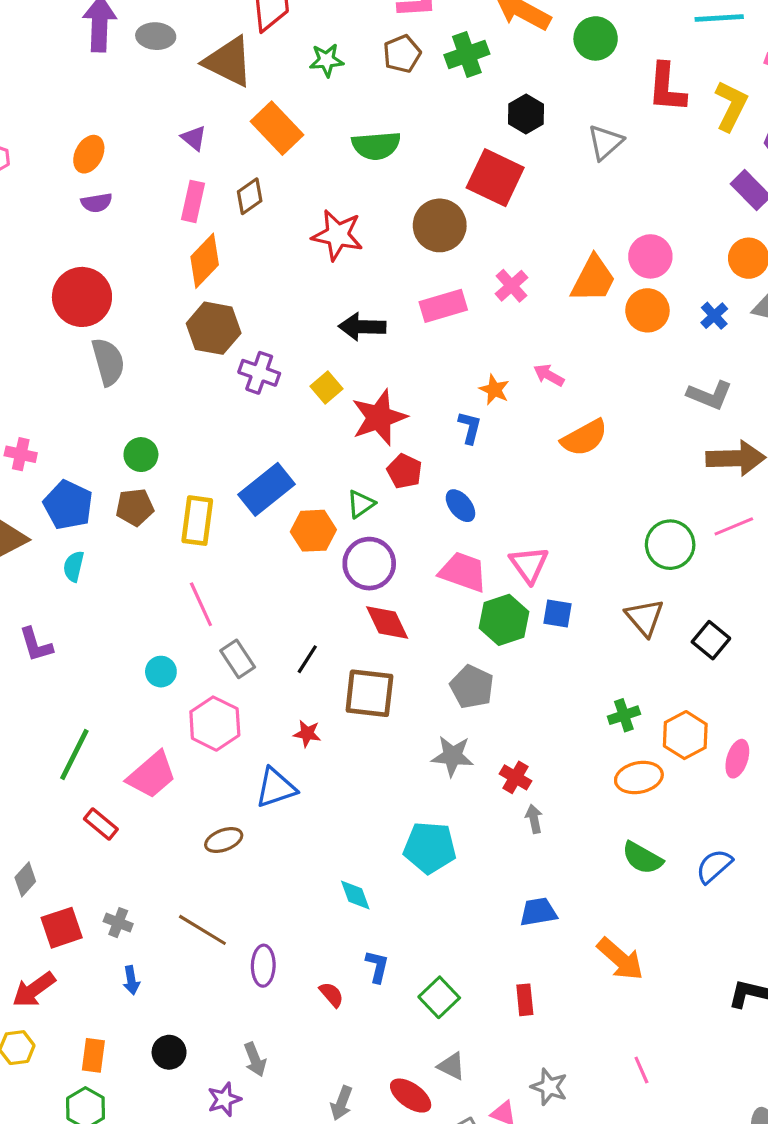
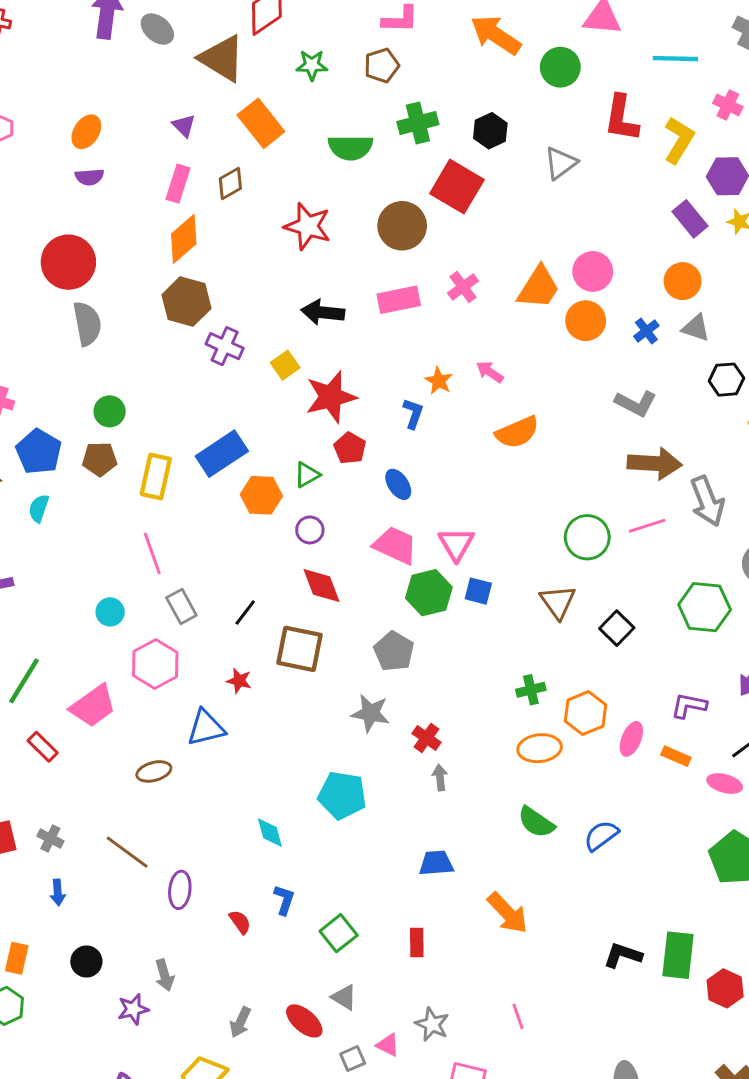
gray ellipse: (156, 36) -> (157, 29), turned 32
green cross: (467, 54) -> (418, 123), moved
purple circle: (369, 564) -> (310, 530), size x0.6

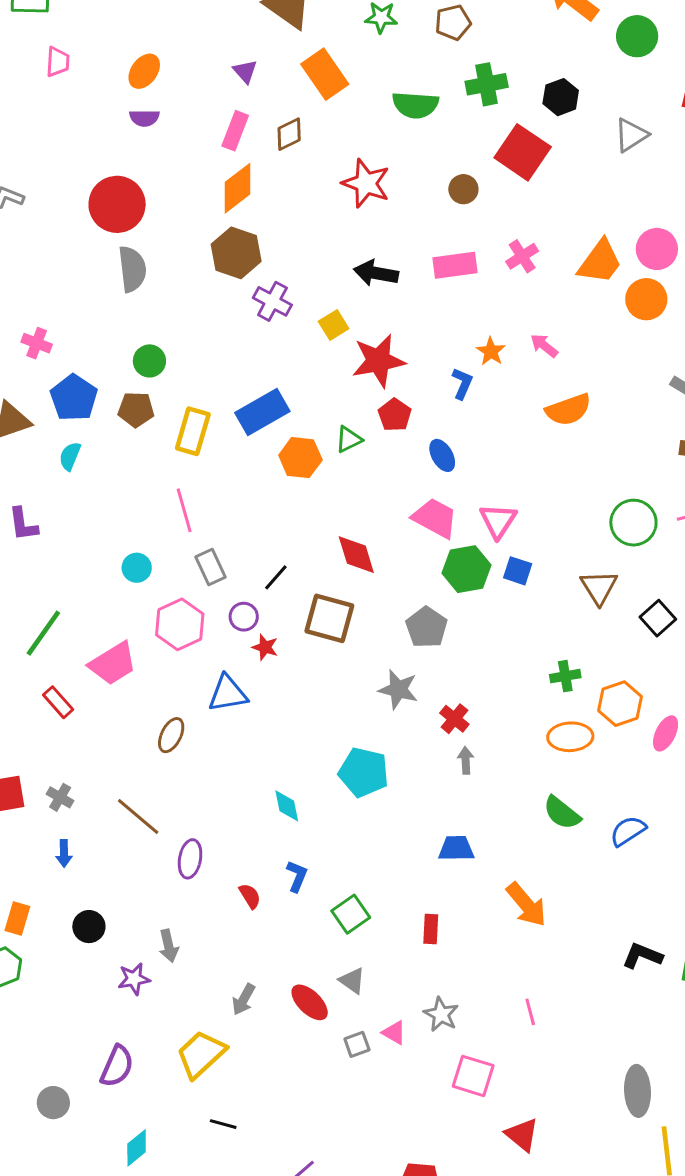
brown circle: (402, 226) -> (463, 189), size x0.6
purple circle: (310, 530) -> (244, 617), moved
brown ellipse: (154, 771) -> (171, 735), turned -52

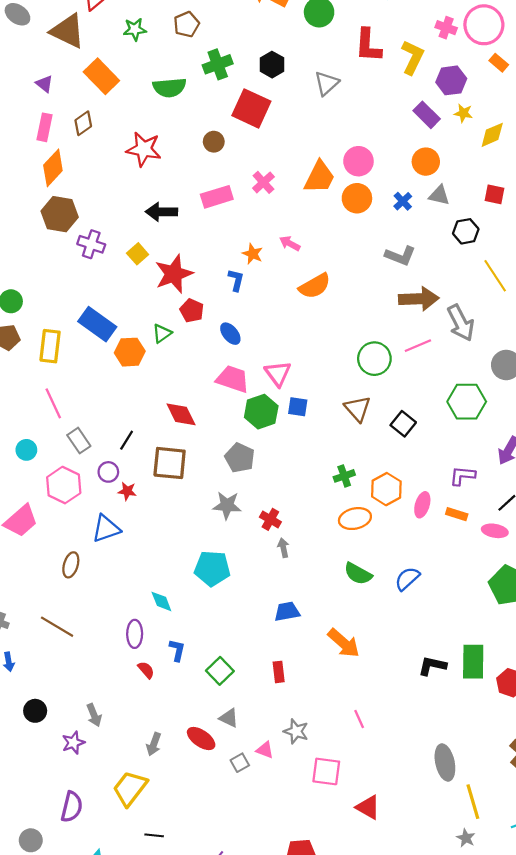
blue rectangle: (262, 412) -> (97, 324), turned 75
purple ellipse: (190, 859) -> (135, 634), moved

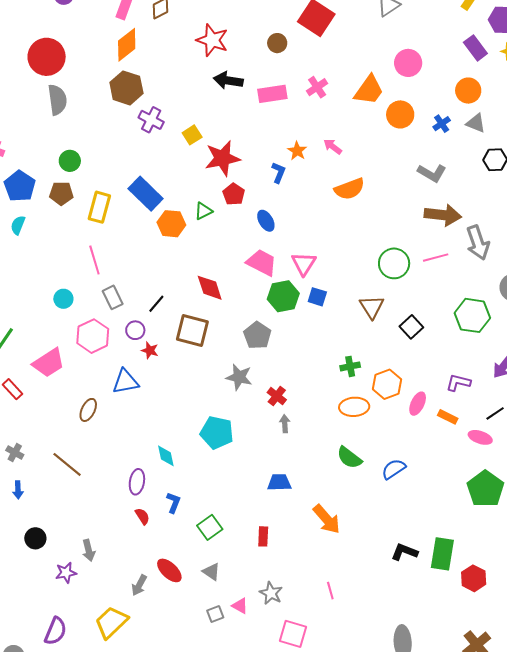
pink circle: (358, 161) -> (408, 63), moved
black arrow: (161, 212) -> (228, 80), moved
red ellipse: (201, 738) -> (169, 570), moved

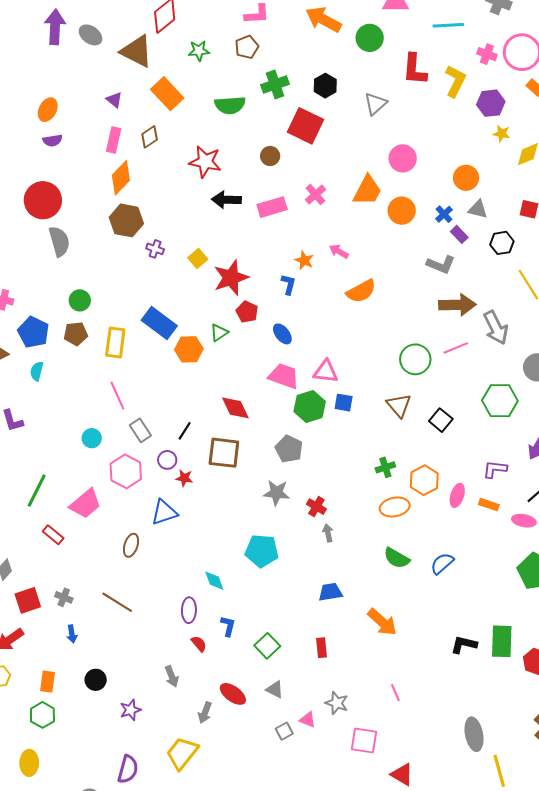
purple rectangle: (475, 48) -> (459, 234), moved, size x0.7
purple cross: (151, 120) -> (155, 249), size x0.7
pink triangle: (304, 264) -> (326, 372), turned -48
gray arrow: (89, 550) -> (172, 676), moved

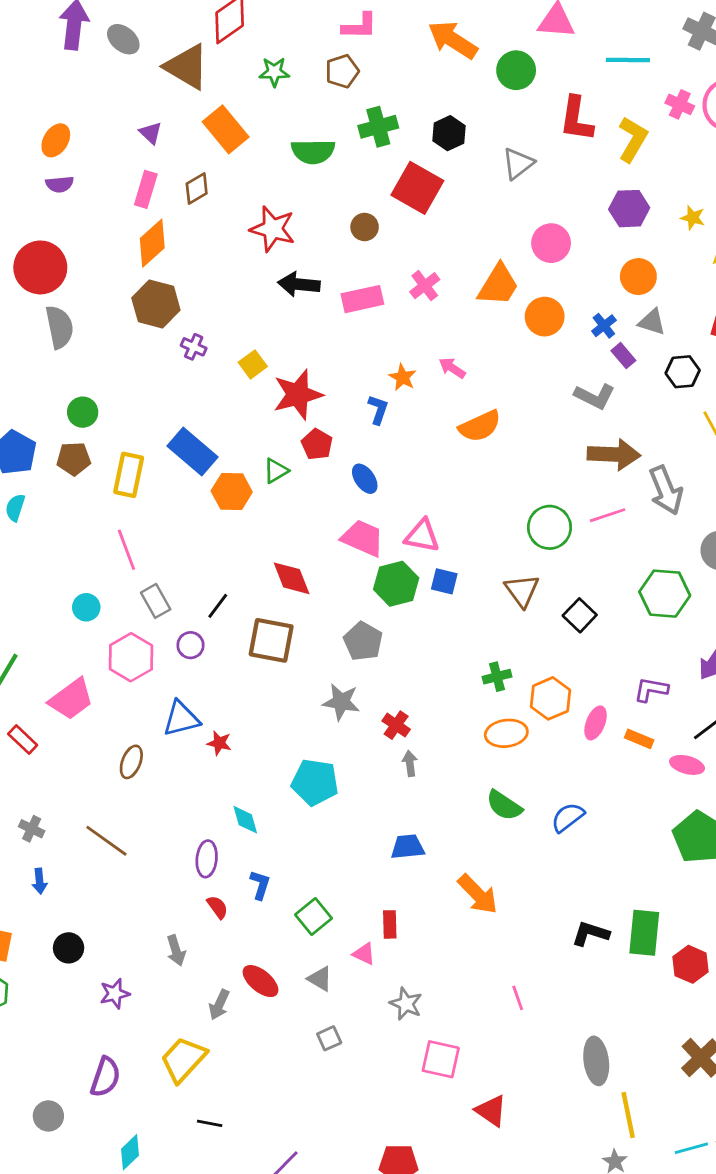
purple hexagon: (491, 103) -> (629, 209), moved
red star: (184, 478) -> (219, 743), moved
pink line: (395, 693) -> (518, 998), moved
pink triangle: (308, 720) -> (364, 954), moved

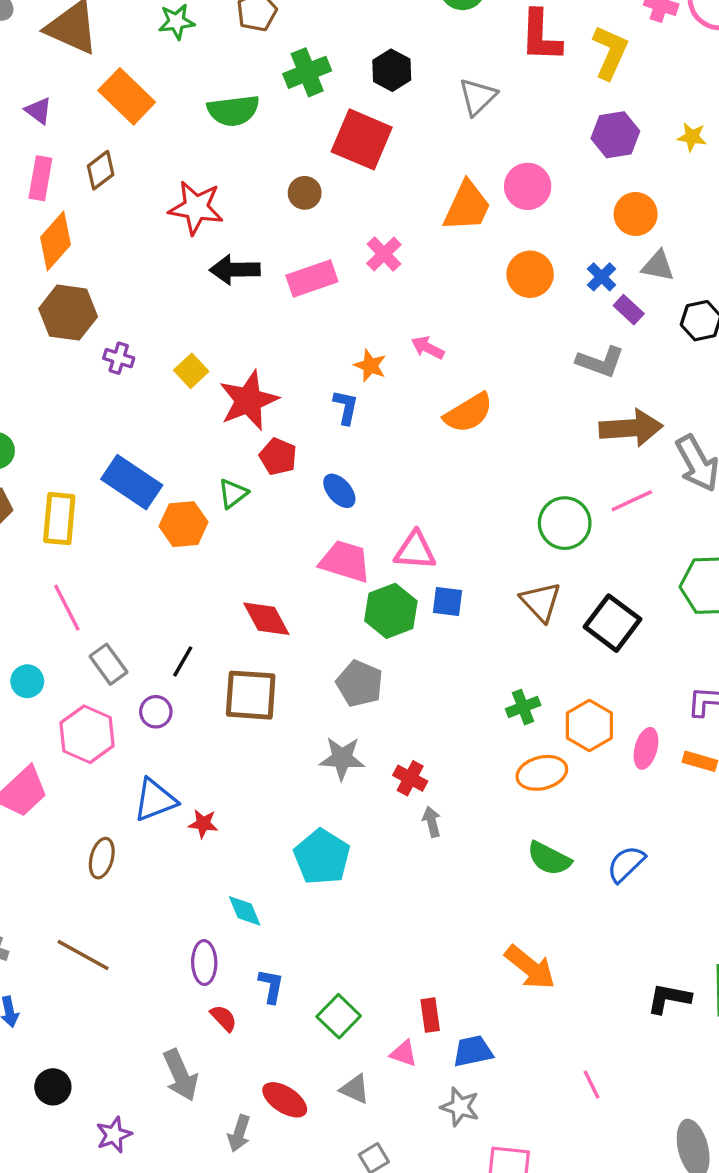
orange trapezoid: (498, 285) -> (467, 206), moved
black square: (580, 615) -> (613, 623), size x1.4
cyan pentagon: (315, 782) -> (322, 857), turned 30
blue trapezoid: (408, 847) -> (473, 1051), moved
gray arrow: (176, 950) -> (180, 1075), size x1.4

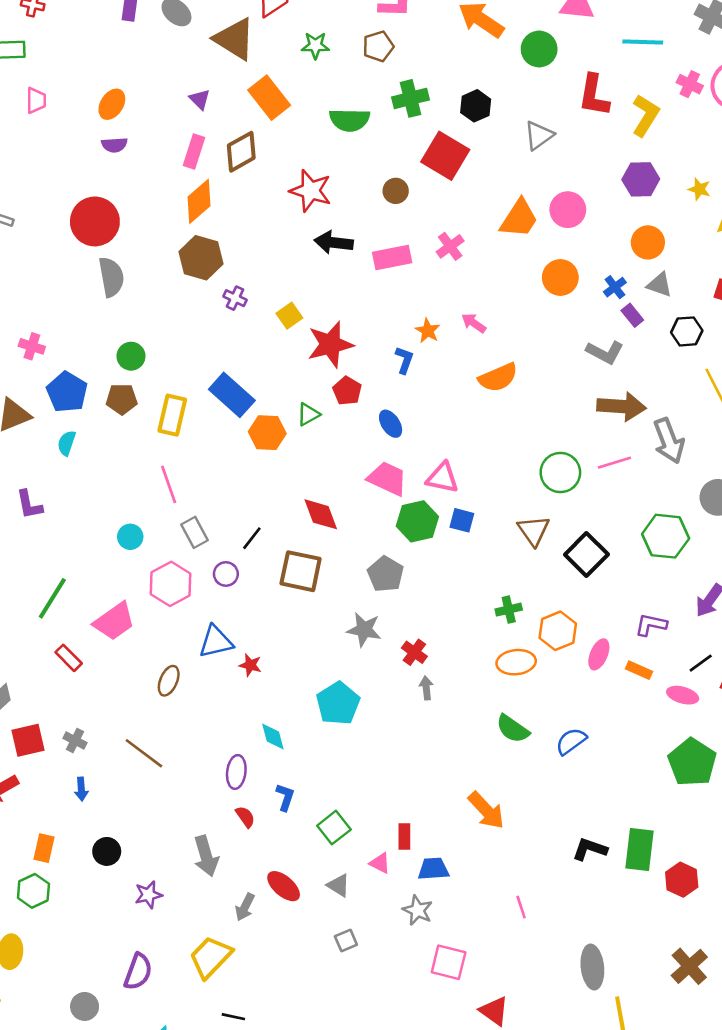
brown diamond: (101, 170) -> (241, 152), size x1.4

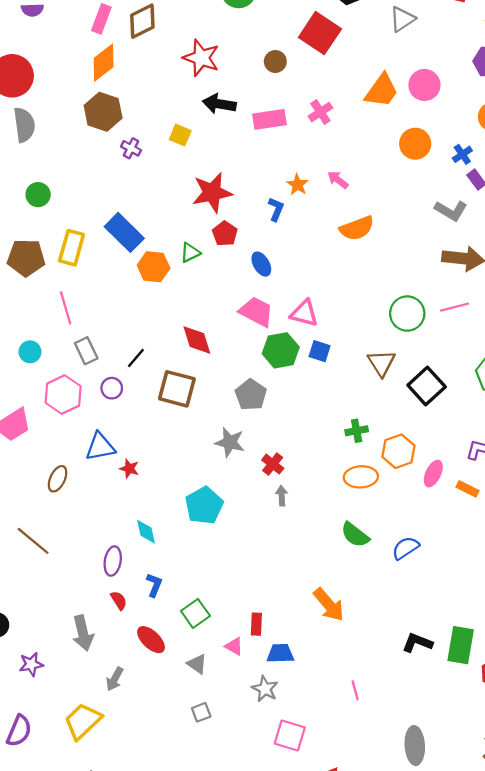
yellow square: (289, 316) -> (180, 135), moved, turned -35
brown pentagon: (122, 399) -> (26, 258), moved, size x1.4
red ellipse: (284, 886) -> (151, 640), moved

